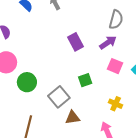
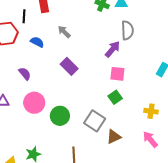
purple rectangle: (76, 42) -> (69, 66), moved
purple arrow: (108, 43) -> (112, 49), moved
pink square: (115, 66) -> (117, 74), moved

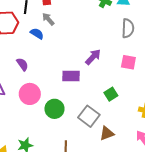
gray arrow: (64, 32) -> (48, 19), moved
purple arrow: (112, 49) -> (93, 57), moved
purple rectangle: (69, 66) -> (71, 76), moved, turned -48
pink square: (117, 74) -> (128, 62), moved

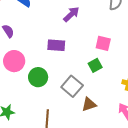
purple arrow: (93, 57) -> (71, 14), moved
pink square: (128, 62) -> (103, 43), moved

